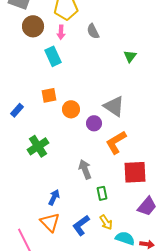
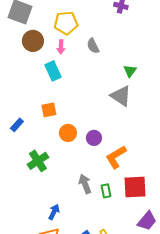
gray triangle: (114, 106) -> (121, 96), moved
orange circle: (71, 109) -> (68, 133), moved
green rectangle: (102, 193) -> (106, 191), moved

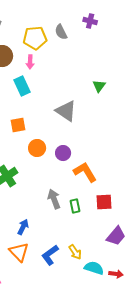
gray semicircle: (93, 46) -> (61, 32), moved
gray triangle: (121, 96) -> (66, 111), moved
orange L-shape: (116, 157) -> (85, 172), turned 90
red square: (135, 187) -> (104, 202), size x0.7

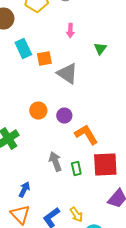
pink arrow: (30, 62) -> (70, 31), moved
orange square: (18, 125) -> (44, 59), moved
red square: (104, 202) -> (105, 165), size x1.5

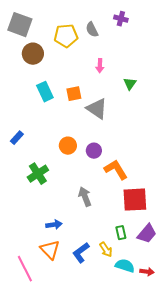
cyan rectangle: (23, 49) -> (45, 92), moved
green rectangle: (76, 169) -> (121, 233), moved
blue arrow: (24, 190) -> (54, 225), turned 56

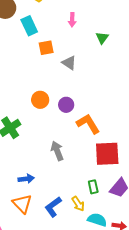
cyan rectangle: (45, 92) -> (29, 26), moved
gray triangle: (97, 109) -> (69, 63), size x0.7

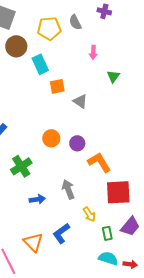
pink arrow: (72, 20) -> (93, 52), moved
blue arrow: (26, 179) -> (37, 199), moved
green rectangle: (93, 187) -> (107, 233), moved
yellow arrow: (78, 204) -> (89, 214), moved
blue L-shape: (53, 207) -> (61, 233), moved

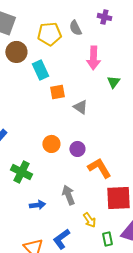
pink arrow: (93, 52) -> (93, 58), size x1.6
green cross: (21, 166) -> (21, 172), turned -30

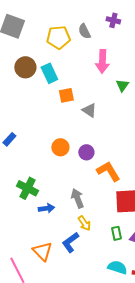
brown circle: (16, 52) -> (25, 67), moved
green cross: (21, 172) -> (27, 188), moved
yellow arrow: (89, 220) -> (84, 223), moved
green rectangle: (107, 239) -> (116, 233), moved

